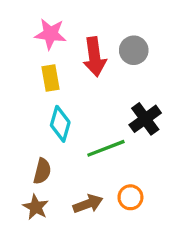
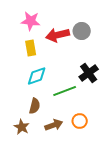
red arrow: (95, 57) -> (58, 35), turned 85
cyan diamond: (60, 124) -> (37, 76), turned 55
brown semicircle: (42, 171) -> (35, 106), moved

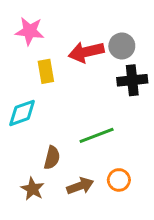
pink star: (31, 21) -> (30, 31), moved
black cross: (89, 73) -> (132, 80), moved, turned 30
cyan diamond: (37, 76) -> (22, 113), moved

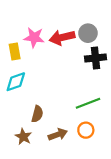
pink star: (30, 31) -> (34, 37), moved
yellow rectangle: (46, 71) -> (15, 51), moved
green line: (97, 135) -> (88, 103), moved

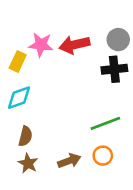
gray circle: (88, 33) -> (118, 40), moved
yellow rectangle: (15, 51) -> (18, 61), turned 35
brown semicircle: (37, 114) -> (25, 136), moved

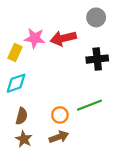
gray circle: (118, 40) -> (96, 17), moved
orange circle: (103, 156) -> (60, 115), moved

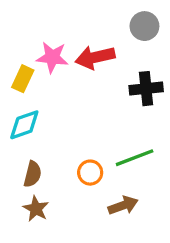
brown arrow: (59, 137) -> (123, 205), moved

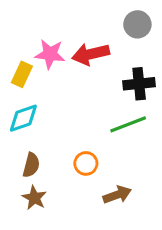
green line: (135, 158) -> (128, 124), moved

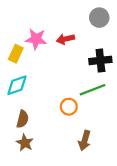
red arrow: (91, 54) -> (65, 39), size x0.7
orange circle: (86, 163) -> (69, 107), moved
brown arrow: (117, 195) -> (85, 141), turned 126

